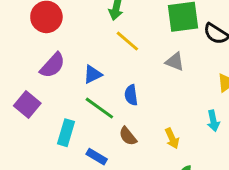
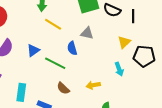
blue semicircle: (131, 95) -> (72, 48), moved
green line: (99, 108) -> (55, 63), moved
yellow arrow: (172, 138) -> (93, 85), turned 112

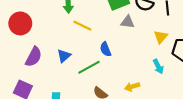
gray triangle: (87, 33) -> (128, 22), moved
green line: (55, 63) -> (89, 67), turned -50

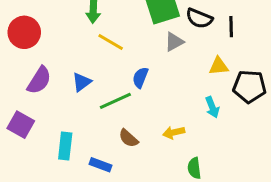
gray triangle: (128, 22) -> (174, 42), turned -40
yellow triangle: (161, 37) -> (219, 66), turned 40
blue semicircle: (105, 49) -> (140, 77), turned 40

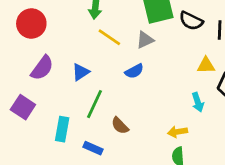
gray triangle: (174, 42) -> (145, 40), moved
blue semicircle: (140, 77) -> (134, 71), turned -144
green line: (115, 101) -> (95, 104), moved, turned -44
yellow arrow: (174, 132) -> (178, 132), moved

